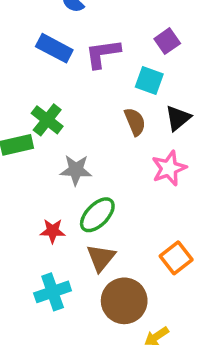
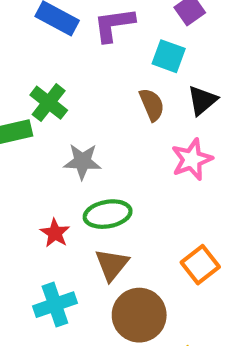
green ellipse: (97, 215) -> (108, 214), turned 36
red star: (53, 231) -> (55, 233), turned 30

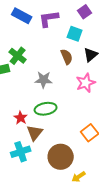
gray star: (82, 161) -> (44, 80), moved
brown triangle: (112, 265) -> (35, 133), moved

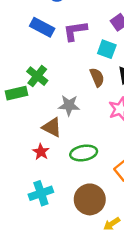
green ellipse: (46, 109) -> (84, 153), moved
brown triangle: (35, 133) -> (52, 127), moved, turned -42

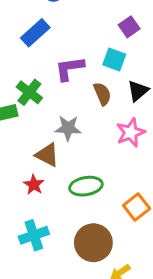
blue rectangle: (42, 27) -> (35, 33), turned -70
purple L-shape: (75, 31) -> (70, 68), moved

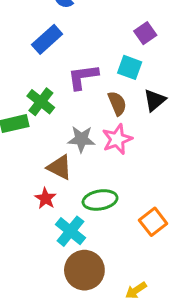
pink star: (131, 133) -> (117, 139), moved
cyan cross: (34, 235) -> (70, 231), moved, turned -32
brown circle: (93, 243) -> (84, 270), moved

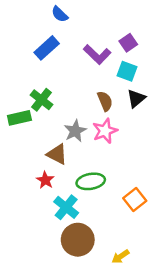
cyan square: (130, 67) -> (127, 71), moved
purple L-shape: (83, 77) -> (97, 54), moved, turned -128
gray star: (81, 139) -> (75, 131), turned -30

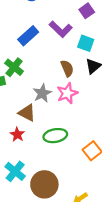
purple square: (128, 43) -> (87, 11), moved
blue rectangle: (47, 48) -> (28, 36), moved
cyan cross: (66, 207) -> (15, 171), moved

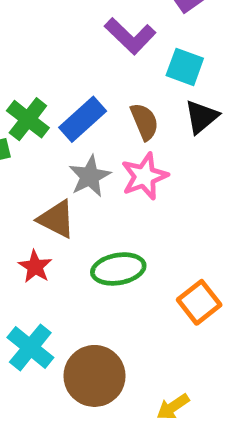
blue rectangle: (28, 36) -> (83, 119), moved

